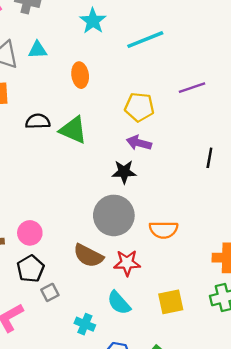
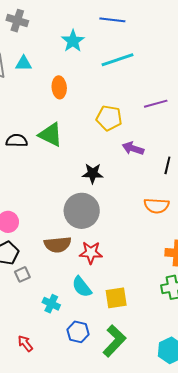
black semicircle: (38, 121) -> (17, 141), moved
purple arrow: (139, 143) -> (133, 148), moved
orange semicircle: (164, 230) -> (157, 206), moved
brown semicircle: (88, 256) -> (58, 244), turned -36
yellow square: (171, 302) -> (116, 298), moved

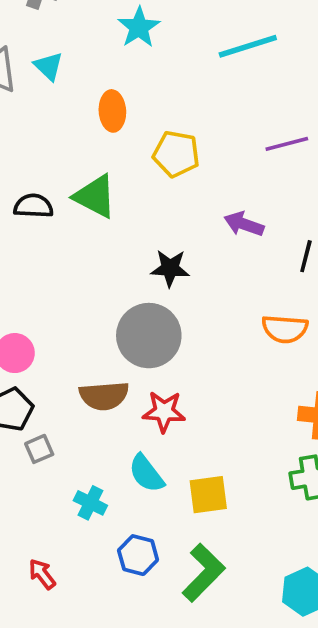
cyan line: (117, 60) -> (248, 46), moved
cyan triangle: (24, 63) -> (49, 66), turned 42
yellow pentagon: (109, 118) -> (176, 154), moved

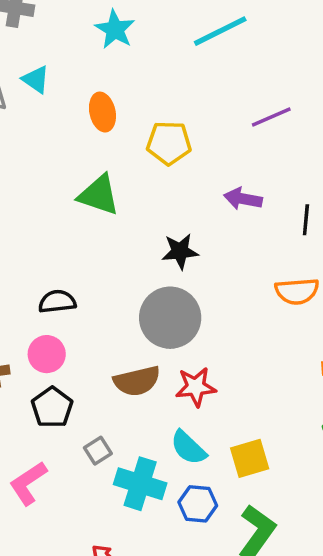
black semicircle: (33, 206) -> (57, 302), moved
gray square: (39, 449) -> (98, 451), moved
cyan cross: (90, 503) -> (140, 484), size x1.6
blue hexagon: (138, 555) -> (198, 504), moved

